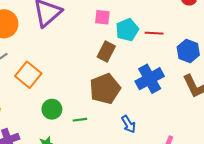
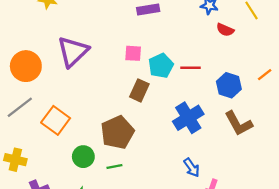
brown pentagon: (105, 89) -> (117, 132), moved
blue arrow: (129, 124) -> (192, 168), moved

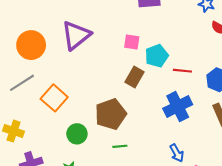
red line: (191, 68) -> (182, 71), moved
green line: (114, 167) -> (120, 146), moved

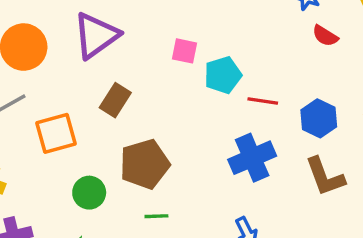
brown rectangle: (134, 77) -> (115, 100), moved
orange square: (54, 98) -> (56, 133), turned 30

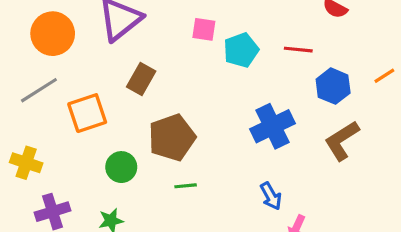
red line: (263, 101) -> (298, 50), moved
brown L-shape: (325, 177) -> (342, 141), turned 81

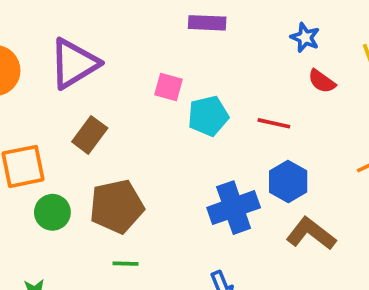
blue hexagon: (333, 86) -> (288, 182), moved
brown L-shape: (342, 141) -> (311, 234), turned 63
green circle: (121, 167) -> (52, 212), moved

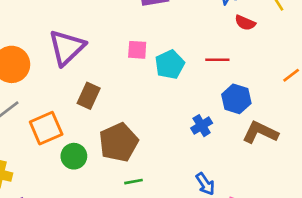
blue cross: (234, 208) -> (202, 126), size x0.6

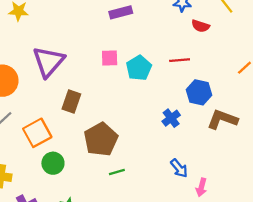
green circle: (74, 156) -> (53, 163), moved

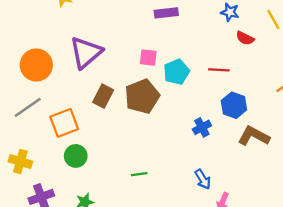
brown pentagon: (101, 139) -> (142, 96), moved

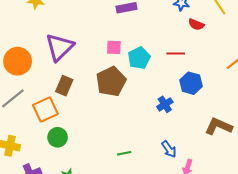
brown rectangle: (103, 96) -> (64, 86), moved
brown L-shape: (254, 136) -> (219, 126), moved
green line: (139, 174) -> (124, 153), moved

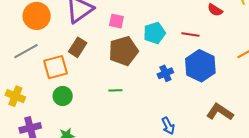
pink square: (114, 47) -> (116, 21), moved
blue hexagon: (191, 83) -> (200, 66), size x1.4
blue cross: (165, 104) -> (165, 73), moved
green line: (124, 153) -> (115, 90), moved

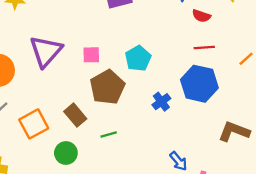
red line: (190, 35) -> (204, 47), moved
brown rectangle: (78, 47) -> (75, 115), moved, turned -60
green circle: (63, 96) -> (66, 153), moved

